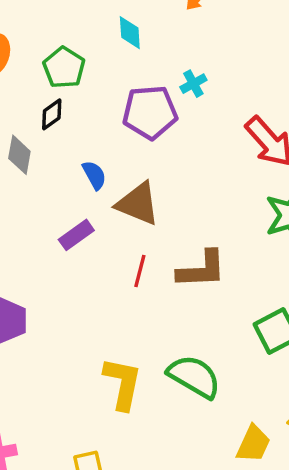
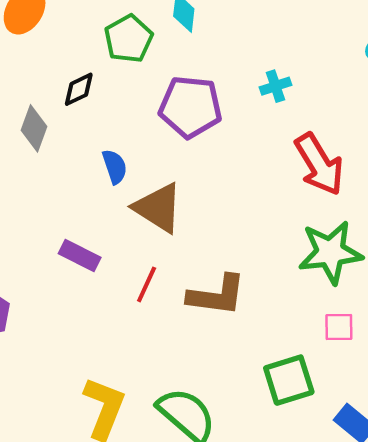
green pentagon: (64, 68) -> (129, 39), moved
cyan cross: (193, 84) -> (275, 86), moved
purple rectangle: (76, 235) -> (80, 255), moved, turned 52

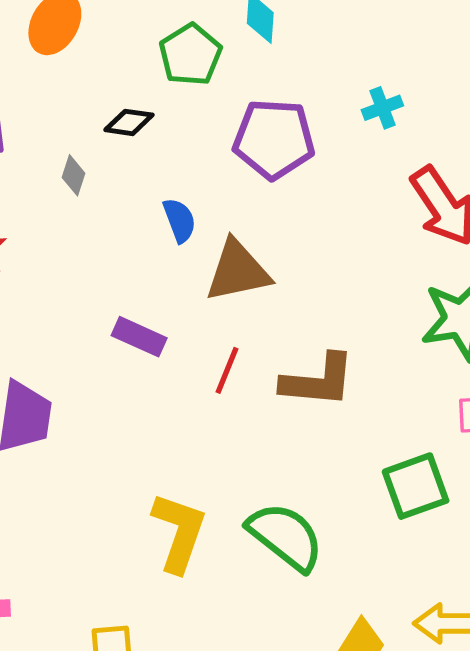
black diamond: (79, 89) -> (129, 122), turned 36
gray diamond: (34, 128) -> (73, 175), size x0.7
brown triangle: (158, 208) -> (238, 271), turned -42

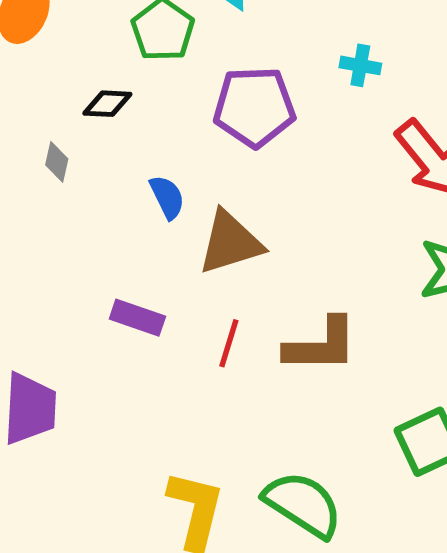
cyan cross: (382, 108) -> (360, 65), turned 36

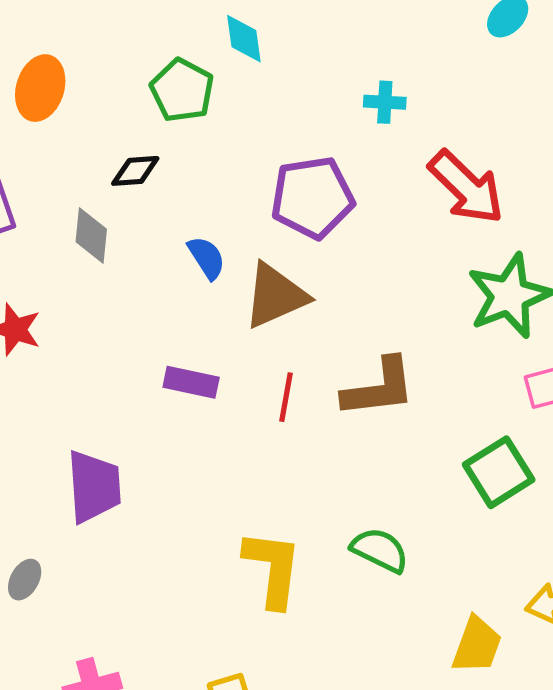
purple pentagon: (254, 107) -> (312, 197), moved
gray diamond: (57, 162) -> (91, 235), size x1.4
green semicircle: (303, 504) -> (380, 550), size x0.7

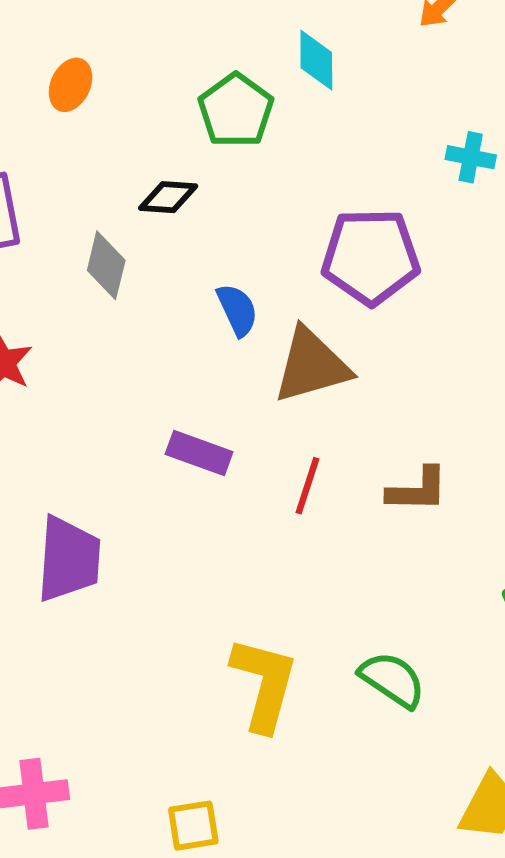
orange ellipse: (40, 88) -> (70, 85), size x0.7
brown L-shape: (379, 388) -> (417, 490), size x0.7

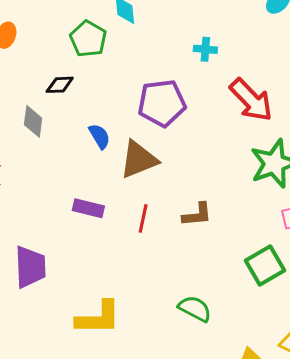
yellow L-shape: (264, 684) -> (98, 318), moved, turned 81

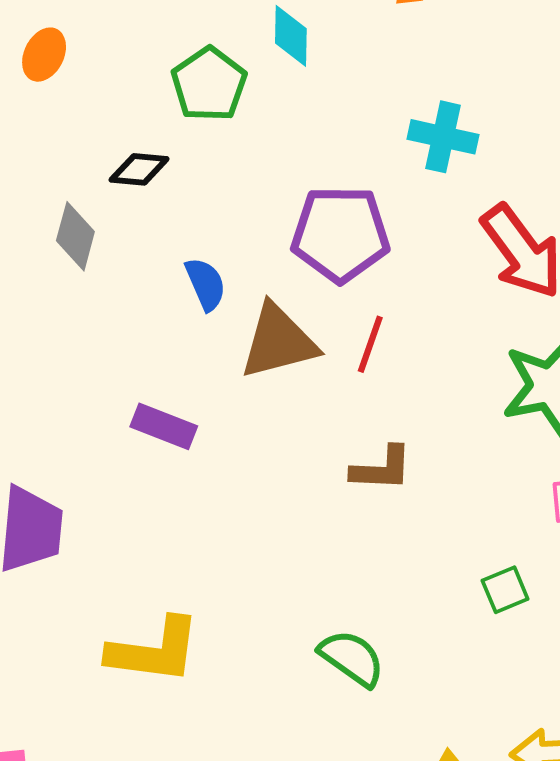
cyan cross: (205, 49) -> (443, 137), size x1.4
red line: (143, 218) -> (370, 344), moved
green square: (265, 266) -> (505, 590), size x0.6

